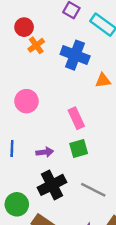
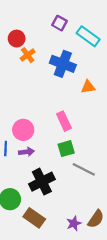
pink circle: (26, 101) -> (23, 130), moved
purple arrow: (45, 152) -> (27, 152), moved
gray line: (93, 190) -> (84, 169), moved

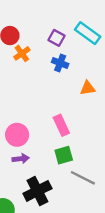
purple square: (60, 23) -> (57, 38), moved
blue cross: (63, 64) -> (60, 63), size x0.6

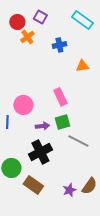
purple square: (57, 38) -> (40, 17), moved
blue cross: (60, 63) -> (59, 45), turned -32
purple arrow: (21, 159) -> (42, 126), moved

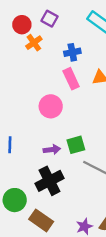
pink rectangle: (60, 97) -> (71, 79), moved
pink circle: (23, 105) -> (51, 106), moved

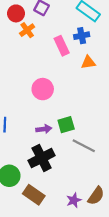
blue cross: (72, 52) -> (82, 36), moved
pink rectangle: (71, 79) -> (62, 46), moved

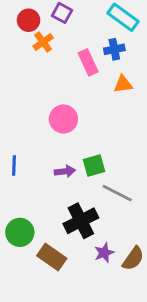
black cross: (42, 158) -> (81, 221), moved
purple star: (74, 200) -> (104, 253), moved

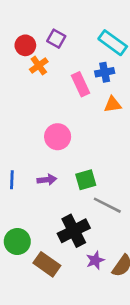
purple arrow: (65, 171) -> (47, 180), moved

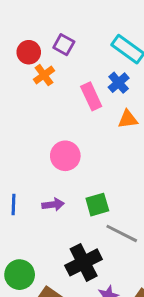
blue cross: (105, 72) -> (119, 83), turned -30

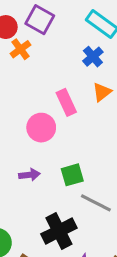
purple square: (64, 45) -> (40, 20), size x1.4
pink rectangle: (91, 96) -> (66, 102), moved
orange triangle: (128, 119) -> (102, 92), turned -30

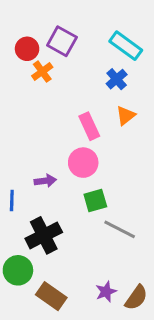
pink circle: (41, 128) -> (83, 163), moved
purple arrow: (29, 175) -> (45, 181), moved
black cross: (59, 231) -> (44, 235), moved

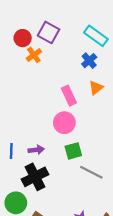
purple arrow: (45, 181) -> (36, 150), moved

